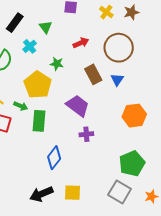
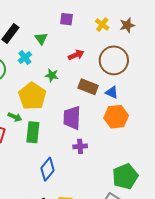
brown rectangle: (93, 74) -> (88, 87), turned -42
blue triangle: (117, 80) -> (112, 92), turned -40
purple trapezoid: (78, 106) -> (72, 118), turned -125
orange hexagon: (134, 116) -> (116, 117), moved

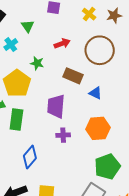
blue triangle: (112, 92) -> (95, 93), moved
orange hexagon: (116, 117) -> (98, 128), moved

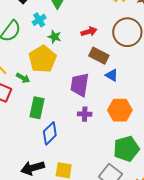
red arrow: (62, 44) -> (89, 32), moved
green star: (37, 63) -> (54, 37), moved
blue triangle: (95, 93) -> (112, 75), moved
green rectangle: (16, 119) -> (37, 108), moved

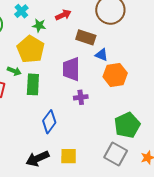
red arrow: (89, 32) -> (63, 15), moved
green rectangle: (37, 108) -> (33, 84), moved
orange hexagon: (120, 110) -> (115, 75), moved

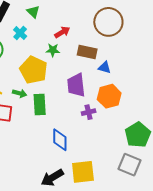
green star: (39, 25) -> (53, 50), moved
orange hexagon: (115, 75) -> (109, 96), moved
blue diamond: (49, 122) -> (60, 140), turned -30
yellow square: (69, 156) -> (83, 172), size x1.4

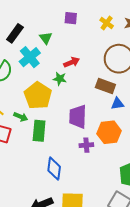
cyan cross: (20, 33) -> (30, 57), size x1.5
brown rectangle: (87, 52) -> (105, 86), moved
blue triangle: (105, 67) -> (118, 104), moved, turned -32

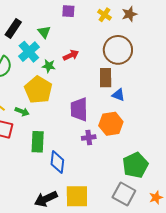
green star: (60, 79) -> (49, 66), moved
brown rectangle: (105, 86) -> (106, 78), turned 72
blue triangle: (118, 104) -> (118, 95), turned 32
green rectangle: (39, 131) -> (38, 142), moved

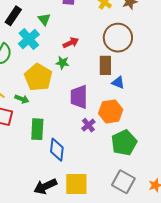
green star: (49, 66) -> (62, 63), moved
purple cross: (89, 137) -> (88, 125), turned -32
green pentagon: (135, 165) -> (124, 143), moved

